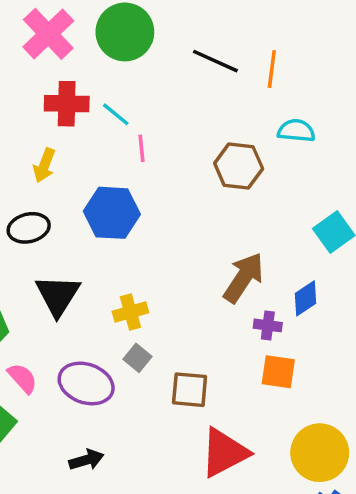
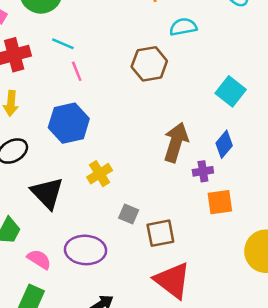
cyan line: (116, 114) -> (63, 44), moved
yellow cross: (130, 312) -> (100, 174), moved
gray square: (138, 358) -> (129, 214), moved
red triangle: (224, 453) -> (172, 280), moved, turned -39

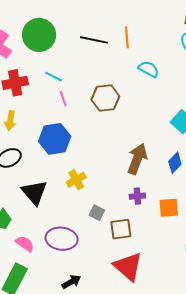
cyan semicircle: (183, 27) -> (148, 69), turned 35
brown hexagon: (149, 64) -> (105, 98), moved
purple cross: (203, 171) -> (137, 196), moved

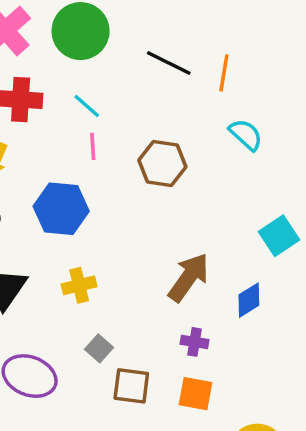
purple cross: (137, 196) -> (195, 342), moved
orange square: (169, 208) -> (196, 394), moved

